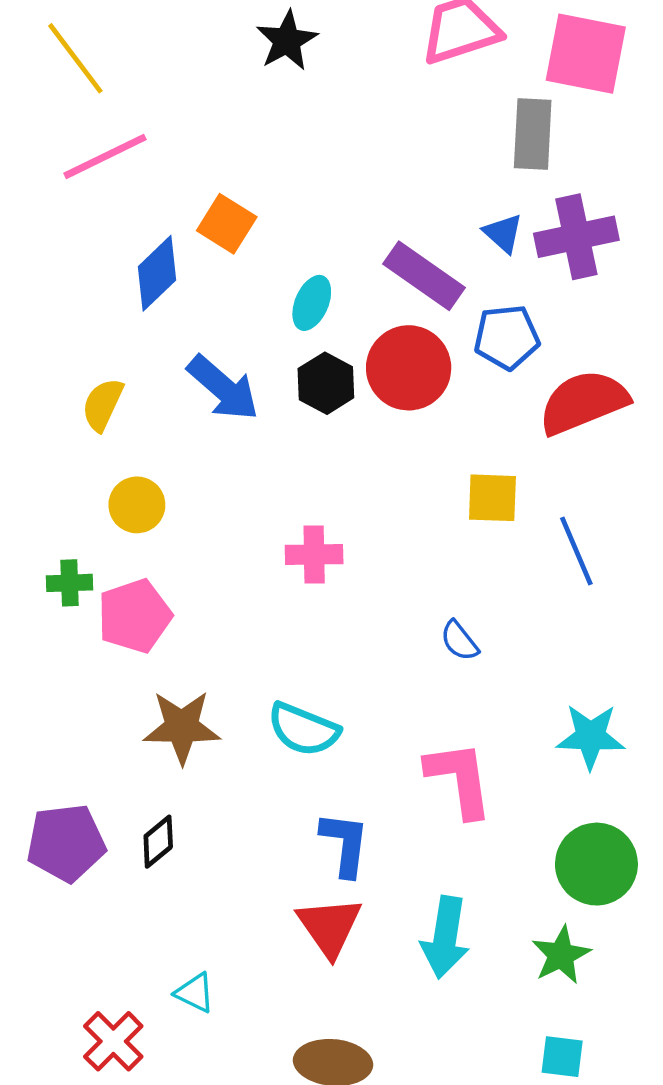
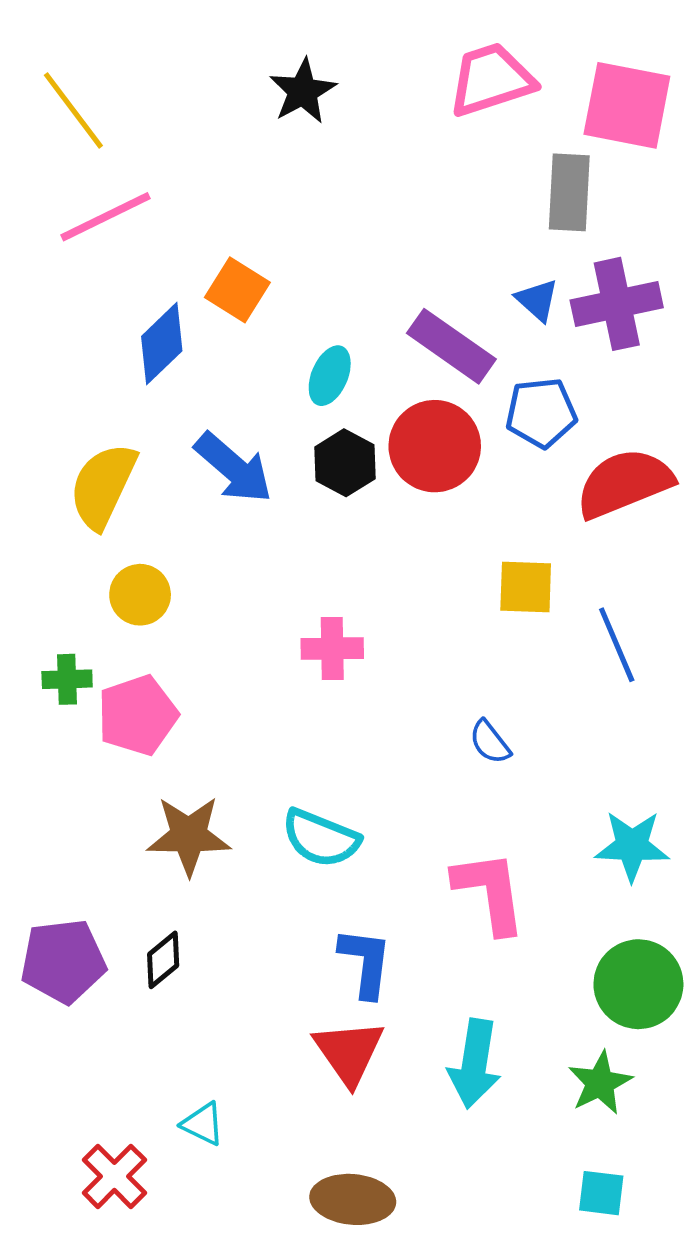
yellow semicircle: (103, 404) -> (103, 486), size x1.5

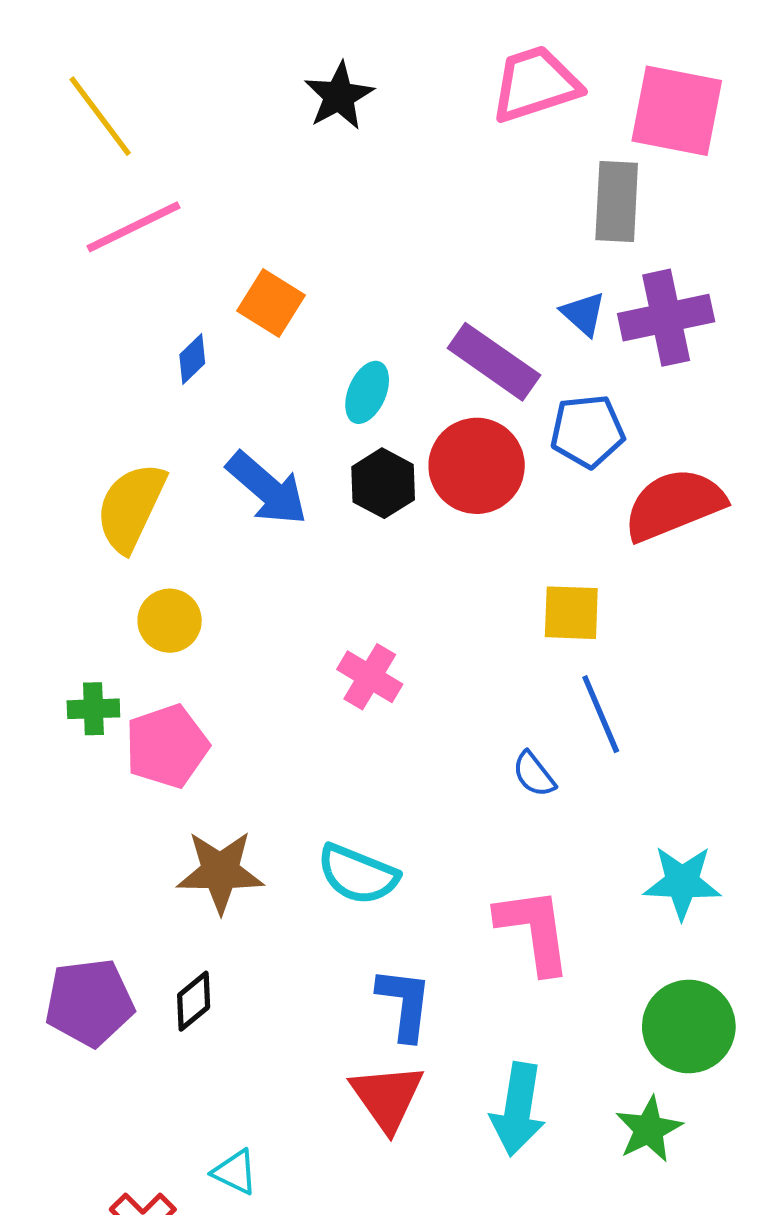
blue diamond: (162, 344) -> (192, 359), size x0.6
blue line: (617, 645) -> (601, 714), moved
pink cross: (332, 649) -> (370, 677), turned 32

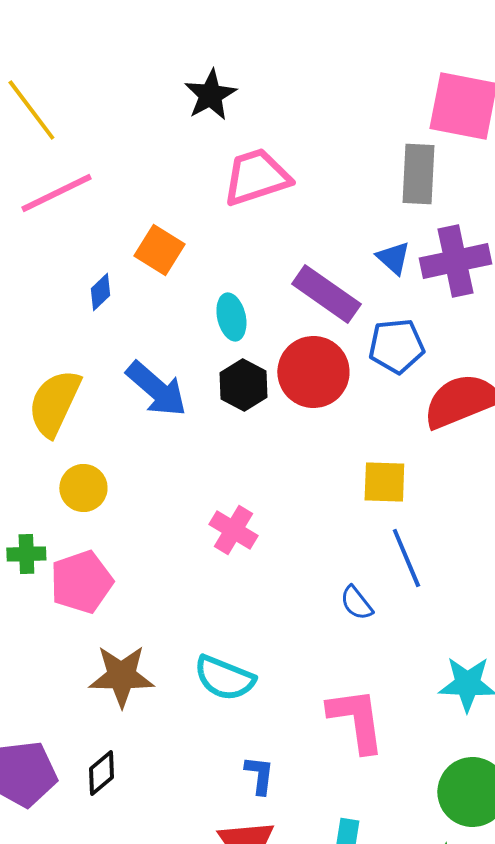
pink trapezoid: (535, 84) -> (256, 177), moved
cyan ellipse: (367, 392) -> (231, 317), turned -36
blue L-shape: (404, 1004) -> (259, 775), size x0.7

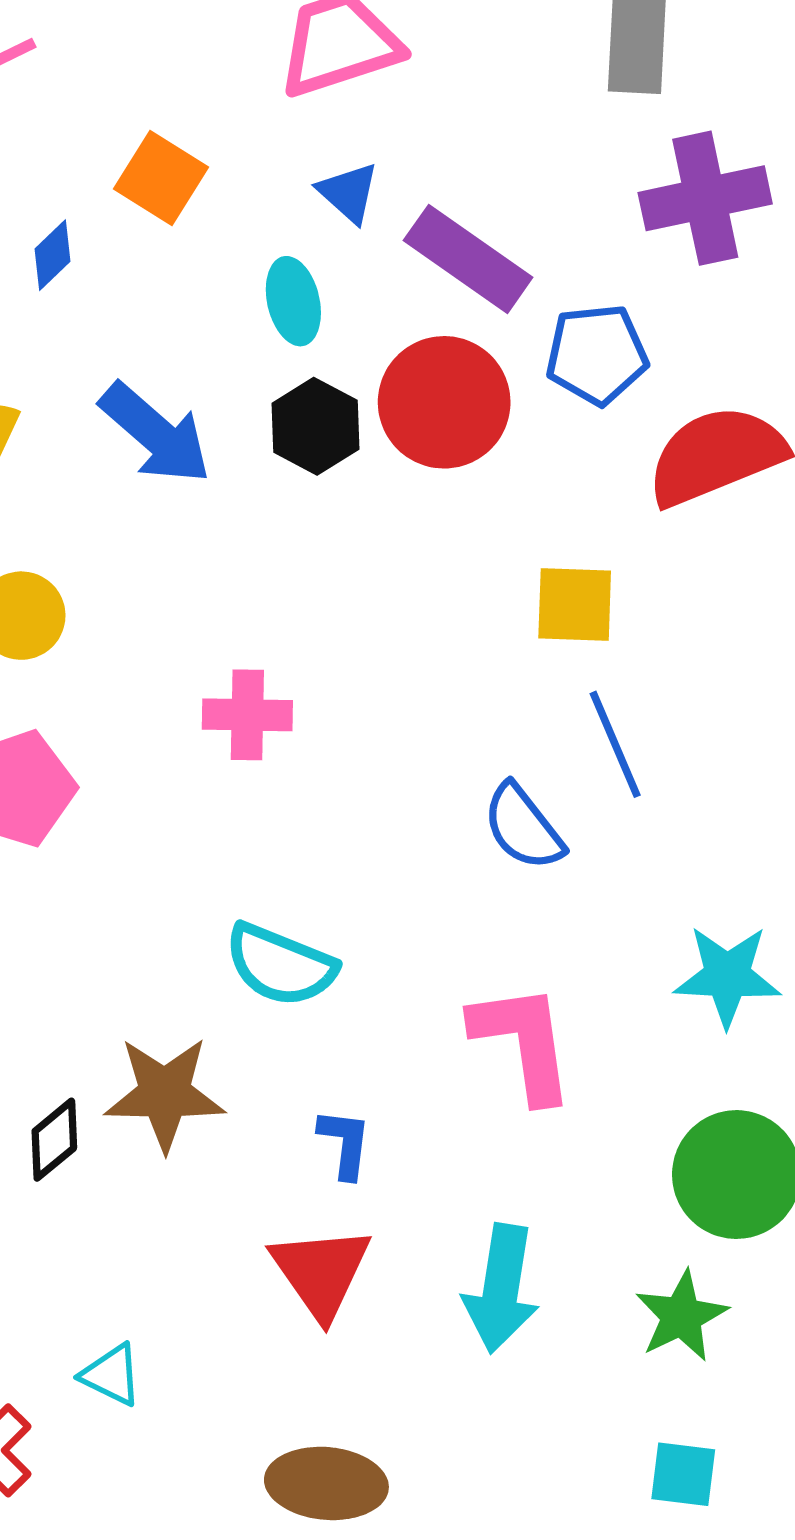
blue triangle: (393, 258) -> (349, 193), moved
pink cross: (233, 530) -> (247, 715), moved, turned -30
blue semicircle: (356, 603) -> (523, 827), size x1.4
brown star: (121, 676) -> (165, 1094), moved

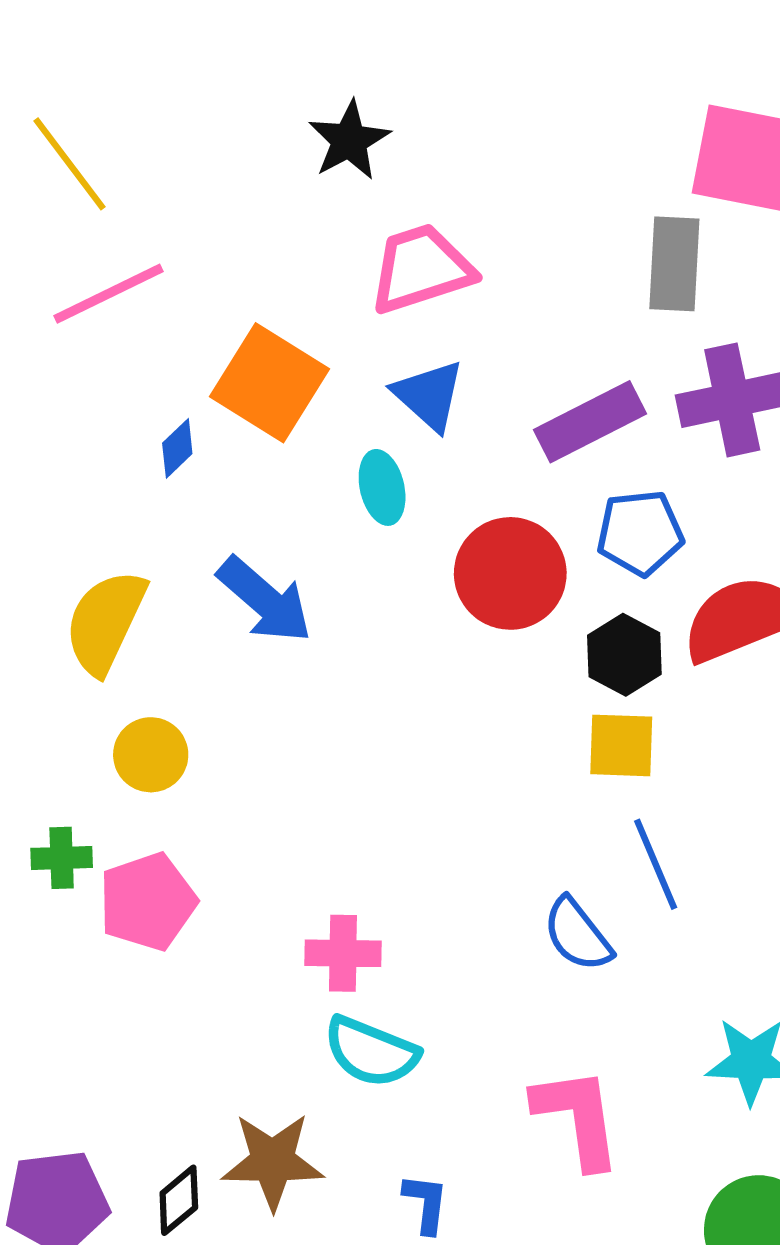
orange square: (161, 178) -> (270, 383), size x1.5
blue triangle: (349, 193) -> (429, 395), size x1.4
purple rectangle: (468, 259) -> (590, 422), moved, turned -62
black hexagon: (315, 426) -> (624, 655), moved
pink cross: (247, 715) -> (343, 953), moved

